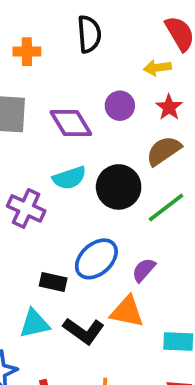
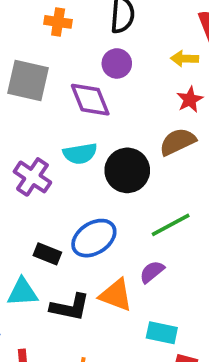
purple circle: (120, 106) -> (117, 63), moved
green line: (166, 207) -> (171, 225), moved
purple semicircle: (144, 270) -> (152, 272), moved
black L-shape: (84, 331) -> (70, 307), turned -33

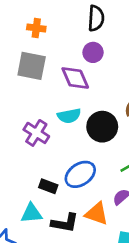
orange cross: (58, 22) -> (36, 28), moved

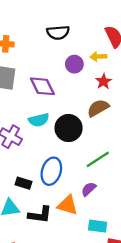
black semicircle: (96, 18) -> (58, 33), turned 85
purple circle: (93, 52) -> (74, 64), moved
blue ellipse: (80, 174) -> (51, 171), turned -36

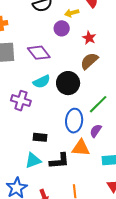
yellow arrow: (98, 57) -> (72, 13), moved
blue ellipse: (51, 171) -> (74, 121), moved

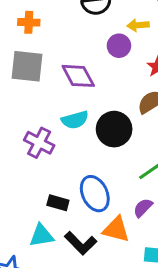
blue ellipse: (74, 121) -> (95, 194), moved, turned -40
black L-shape: (59, 161) -> (81, 243), turned 40

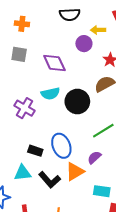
gray square: (27, 66) -> (19, 54), size x0.7
orange triangle: (116, 229) -> (75, 172), turned -48

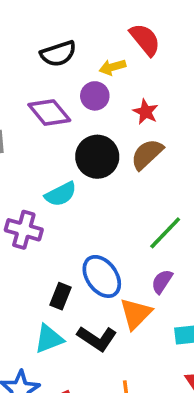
purple diamond: (54, 63) -> (49, 113), moved
black circle: (77, 102) -> (97, 157), moved
black rectangle: (35, 151) -> (60, 296), turned -72

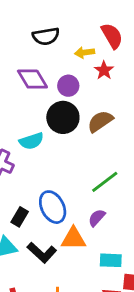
purple circle: (95, 96) -> (68, 86), moved
red star: (146, 112) -> (104, 70), moved
orange triangle: (136, 314) -> (73, 239), turned 36

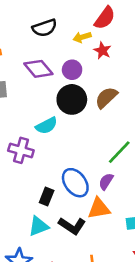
red semicircle: (112, 36) -> (105, 18), turned 75
purple semicircle: (97, 218) -> (106, 181), moved

